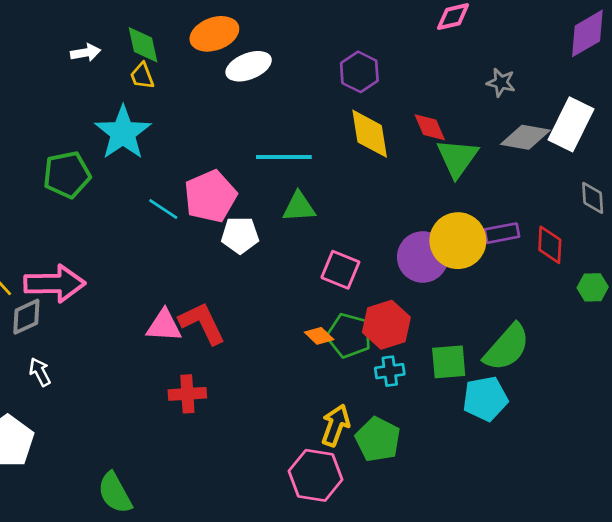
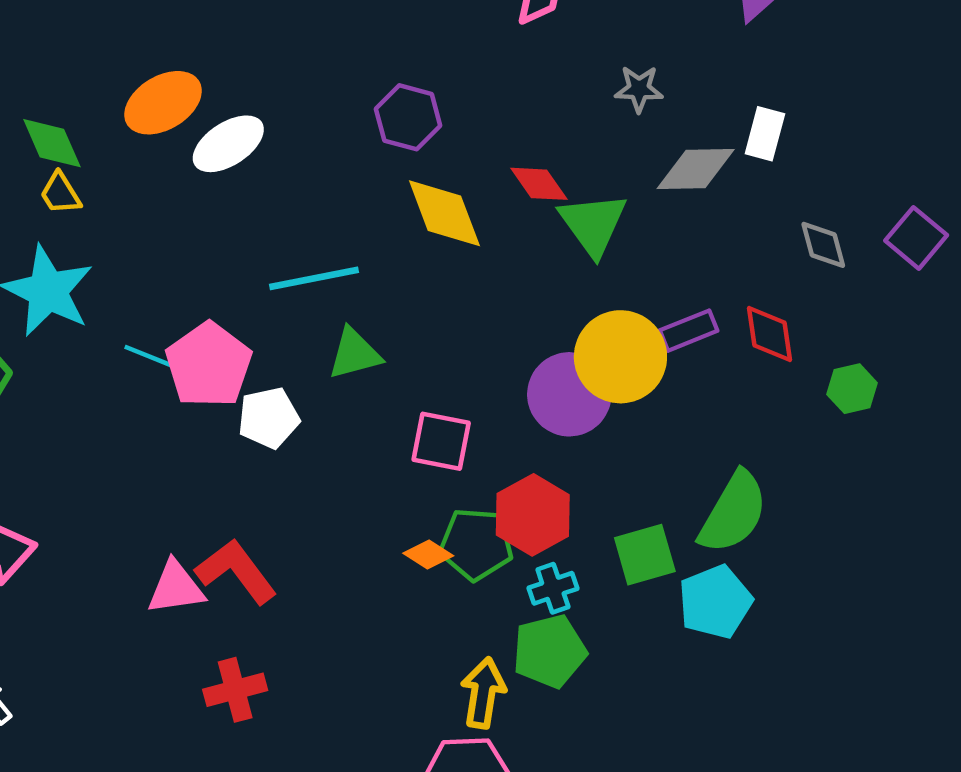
white rectangle: (571, 124) -> (765, 134), size x0.6
cyan line: (163, 209) -> (150, 357), moved
green pentagon: (378, 439) -> (550, 651), moved, turned -30

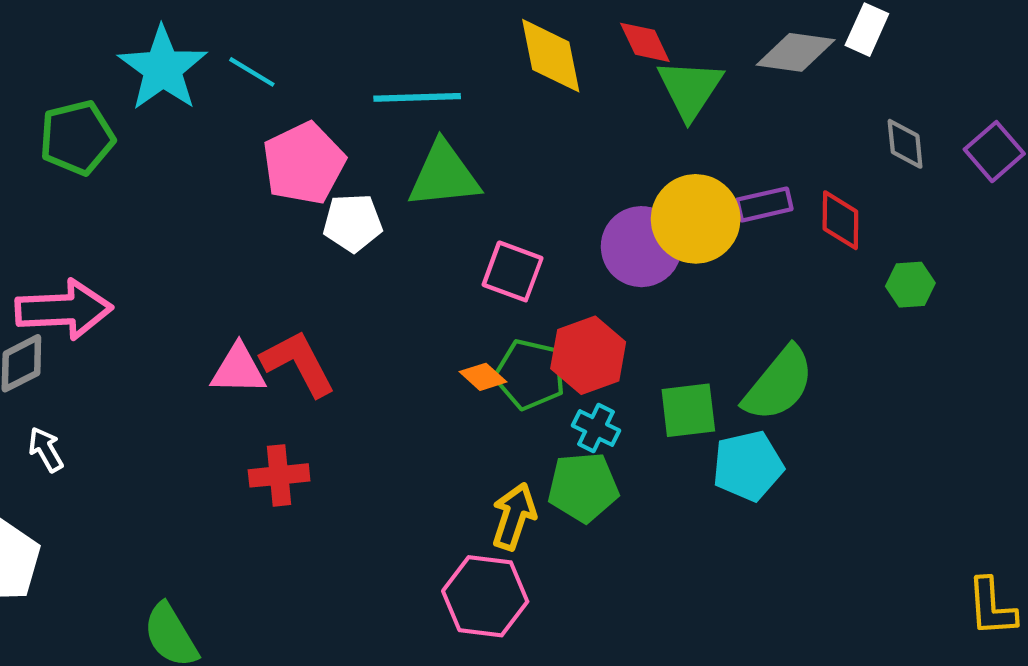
green triangle: (355, 354) -> (444, 175), size x1.4
cyan line: (150, 357) -> (252, 72), moved
cyan cross: (553, 588) -> (596, 428), turned 36

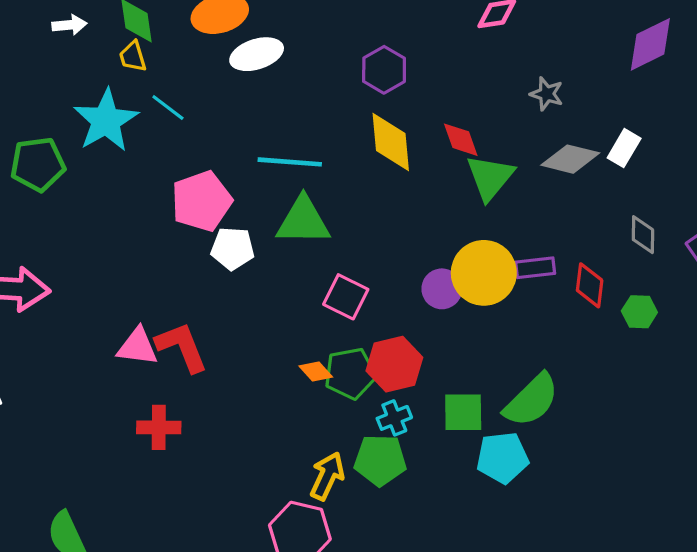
cyan line: (252, 72) -> (168, 108), moved
purple circle: (641, 247) -> (442, 289), size x0.7
green hexagon: (910, 285) -> (639, 312), moved
green pentagon: (530, 374) -> (350, 373), turned -30
cyan cross: (596, 428) -> (394, 418), turned 36

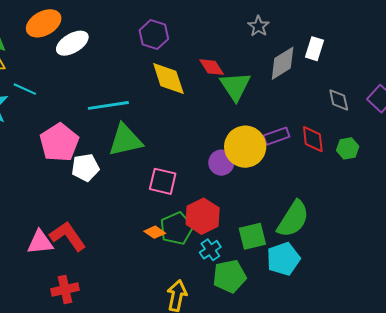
gray star: (547, 94) -> (259, 26), turned 30
gray diamond: (570, 159) -> (283, 63), turned -33
green pentagon: (380, 460) -> (230, 276), moved

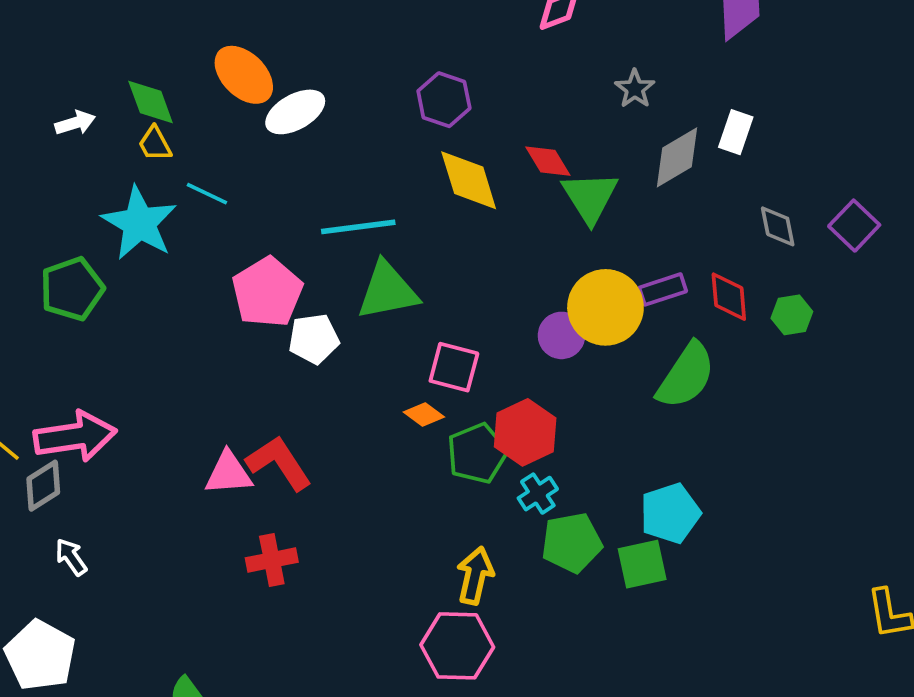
orange ellipse: (44, 23) -> (244, 75), turned 72
green semicircle: (293, 219) -> (686, 376), moved
orange diamond: (155, 232) -> (424, 414), moved
green square: (252, 236) -> (642, 564), moved

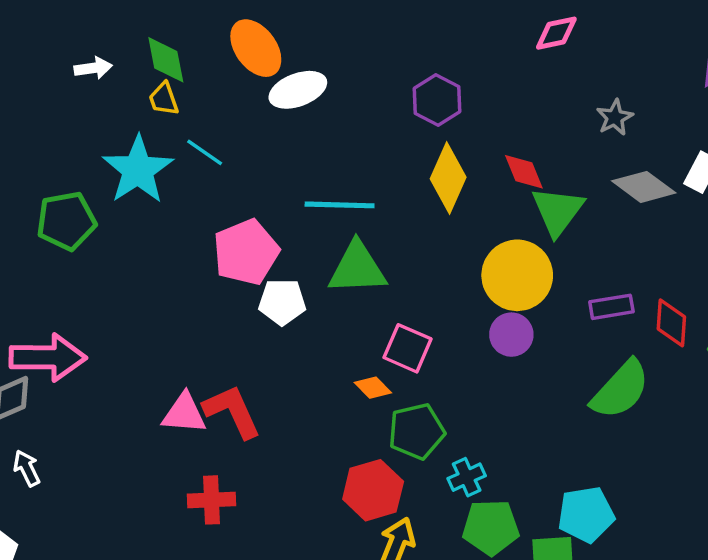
gray diamond: (677, 157) -> (644, 187), turned 58
yellow diamond: (469, 180) -> (448, 178), turned 32
yellow circle: (605, 307) -> (517, 275), moved
red hexagon: (525, 432) -> (373, 490), moved

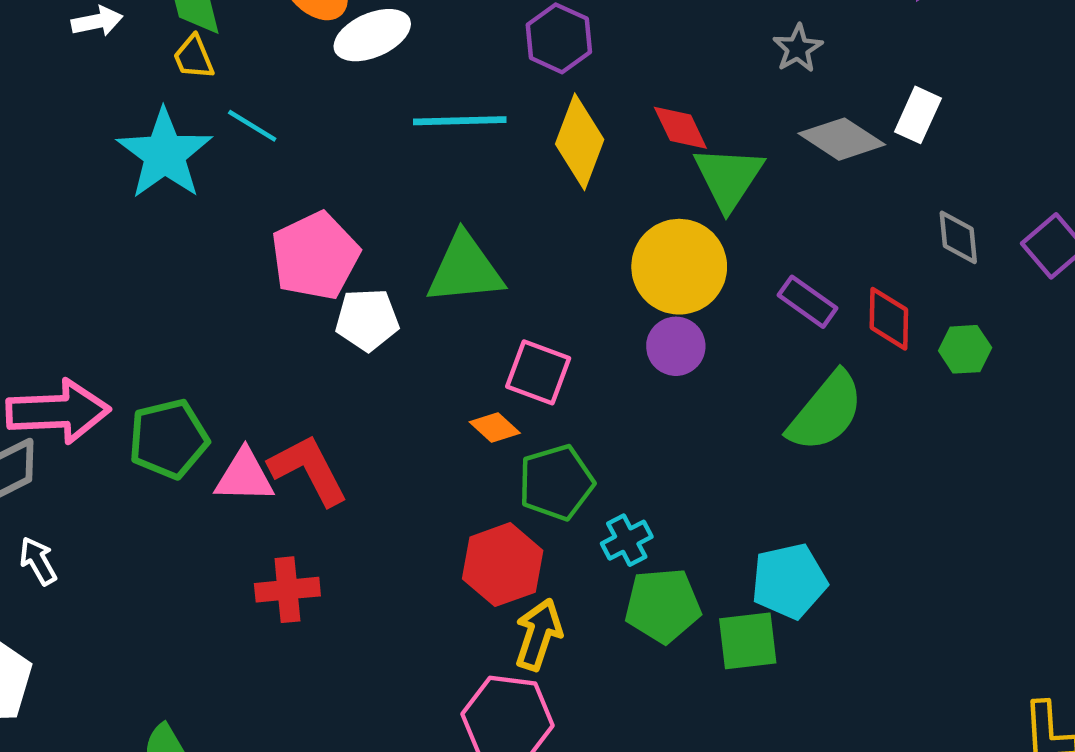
cyan line: (340, 205) -> (460, 121), moved
green pentagon: (66, 221) -> (168, 439), moved
purple rectangle: (611, 307) -> (808, 302), turned 48

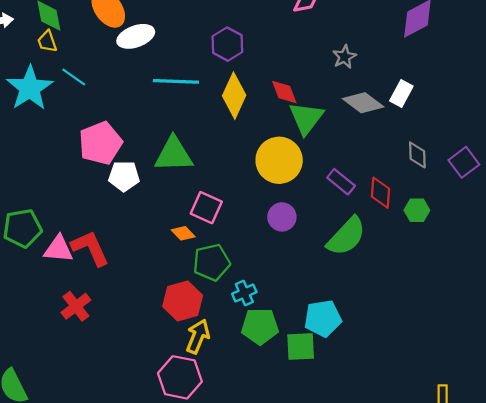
purple circle: (676, 346) -> (282, 217), moved
red cross: (287, 590) -> (76, 306), turned -36

